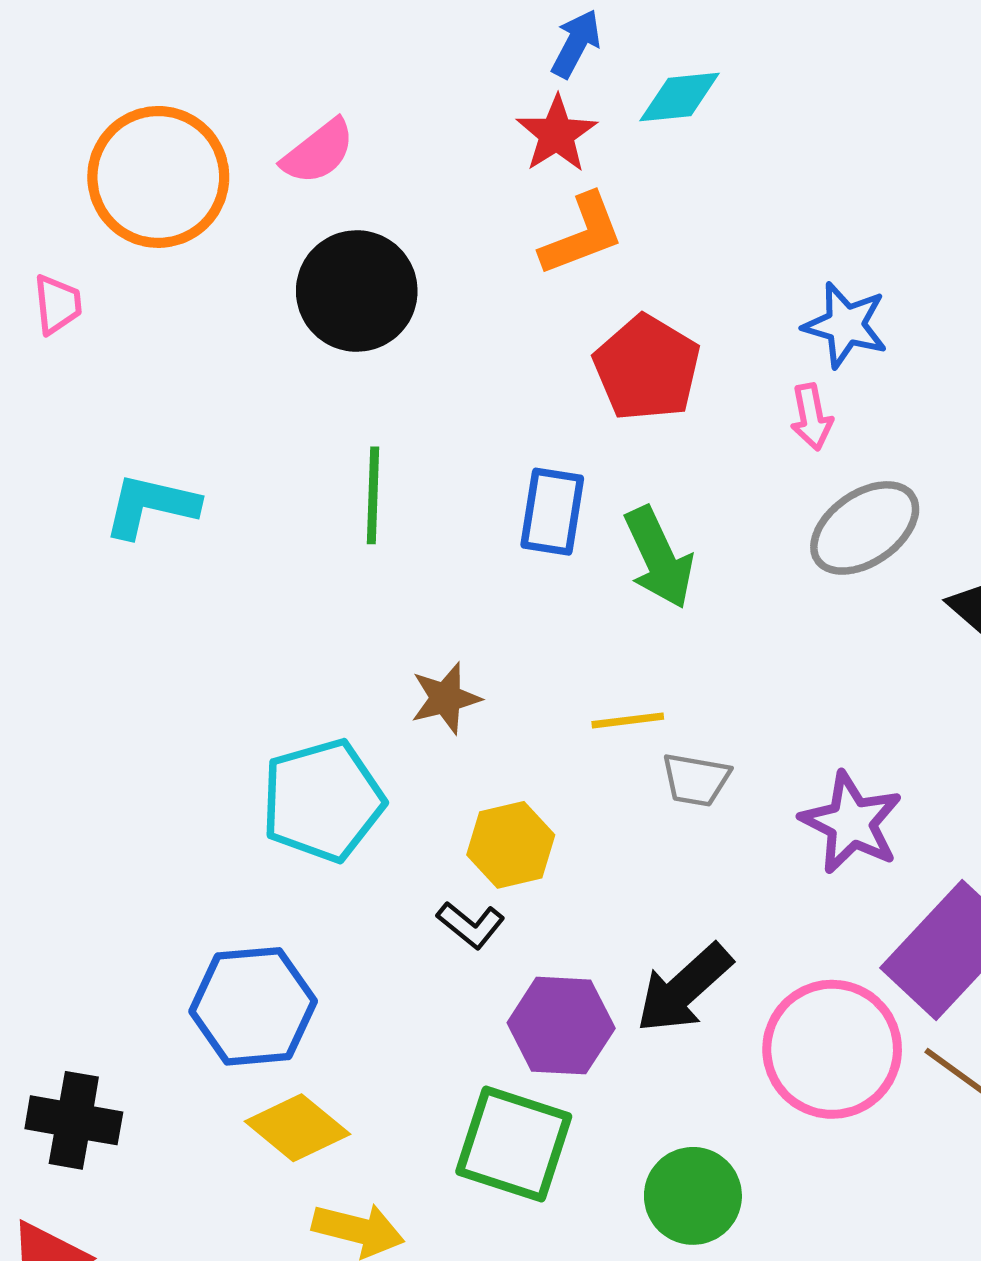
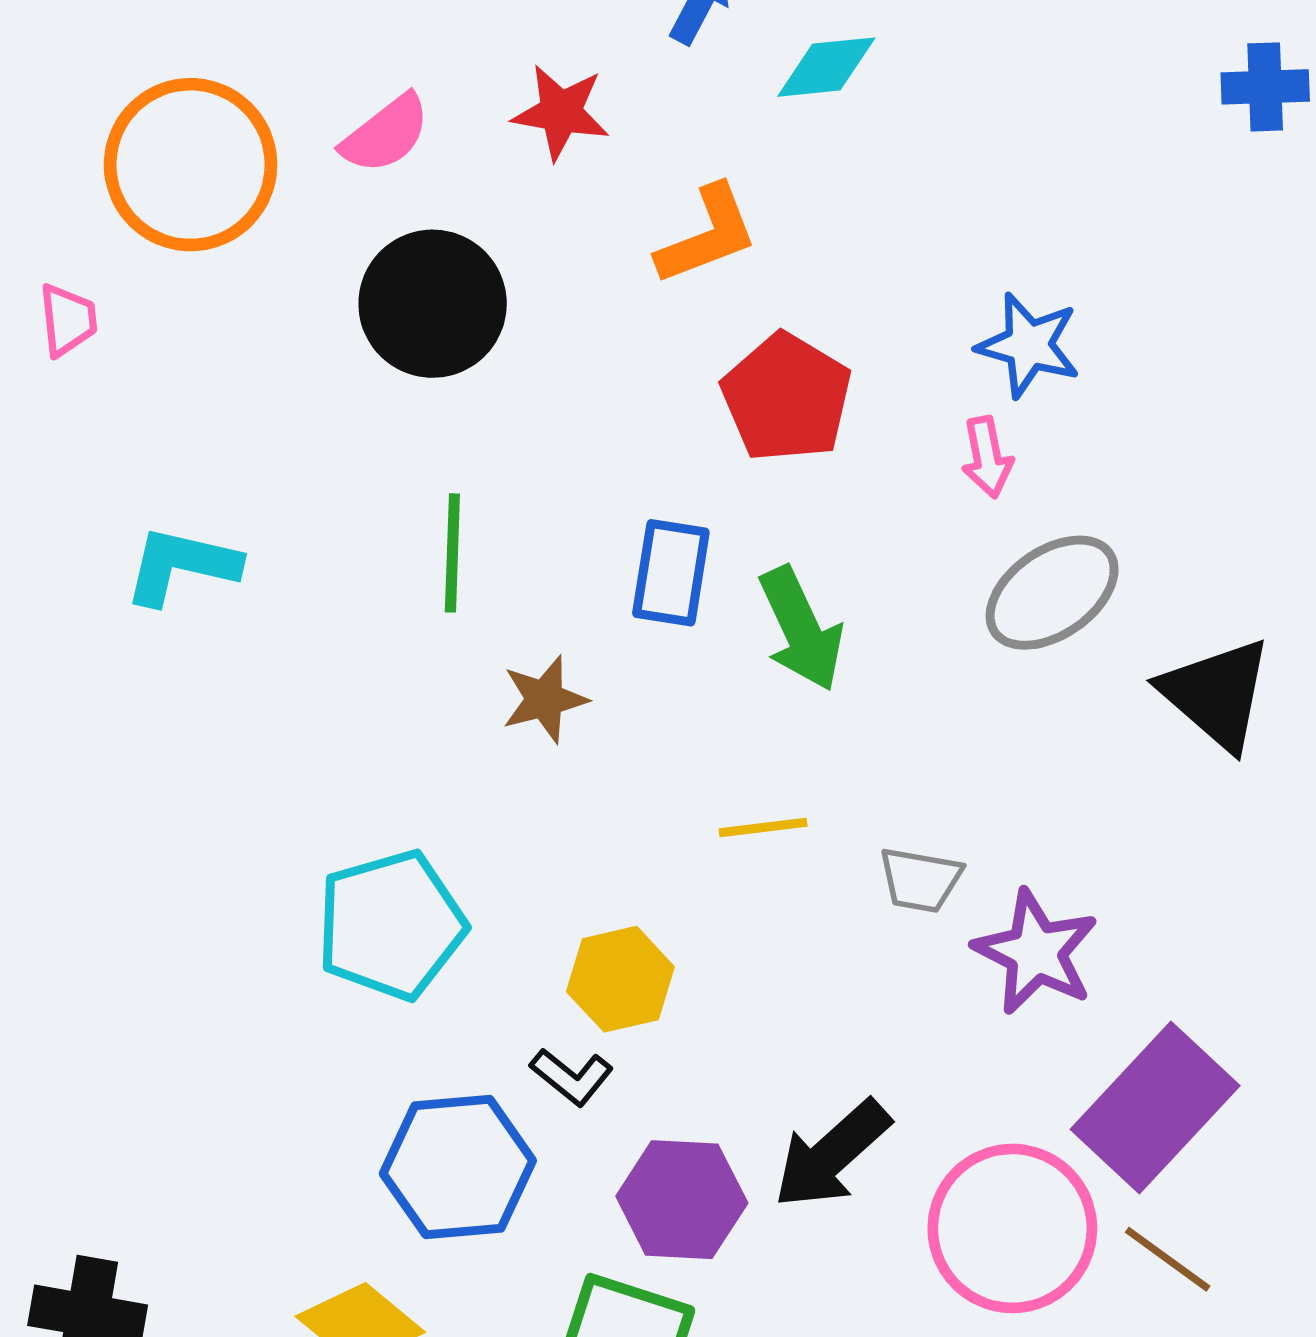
red star: (557, 134) -> (561, 112), moved, turned -30
brown star: (446, 698) -> (545, 699), moved
gray trapezoid: (696, 780) -> (920, 880), moved
blue hexagon: (253, 1006) -> (458, 1167), moved

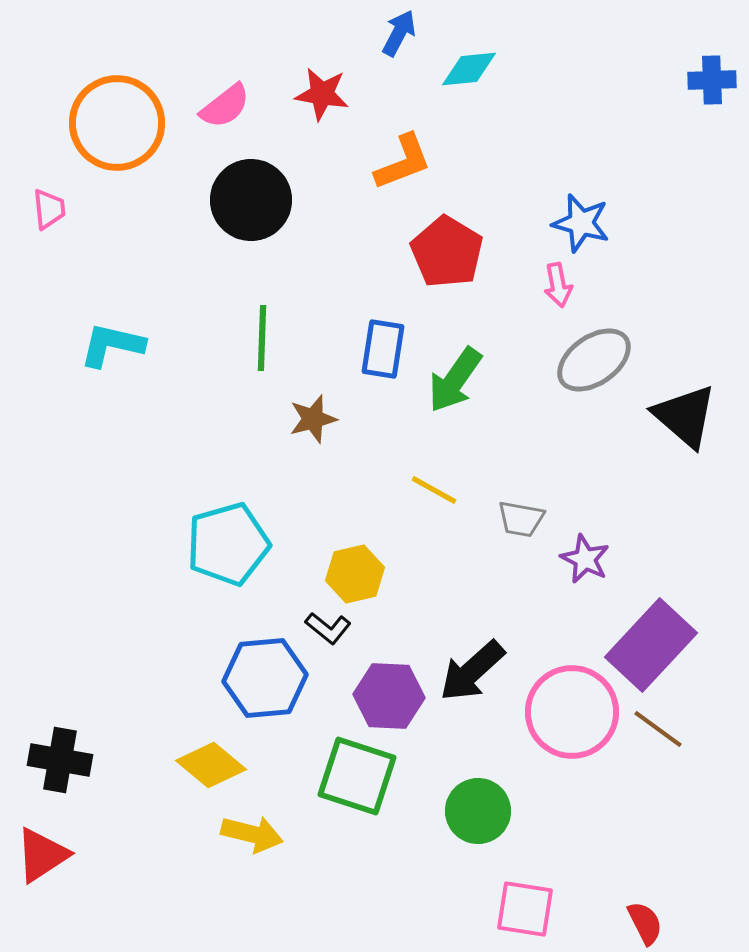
green arrow: (801, 629) -> (455, 380), turned 60
yellow line: (763, 827) -> (434, 490), turned 36
purple star: (1036, 952) -> (585, 559), size x0.7

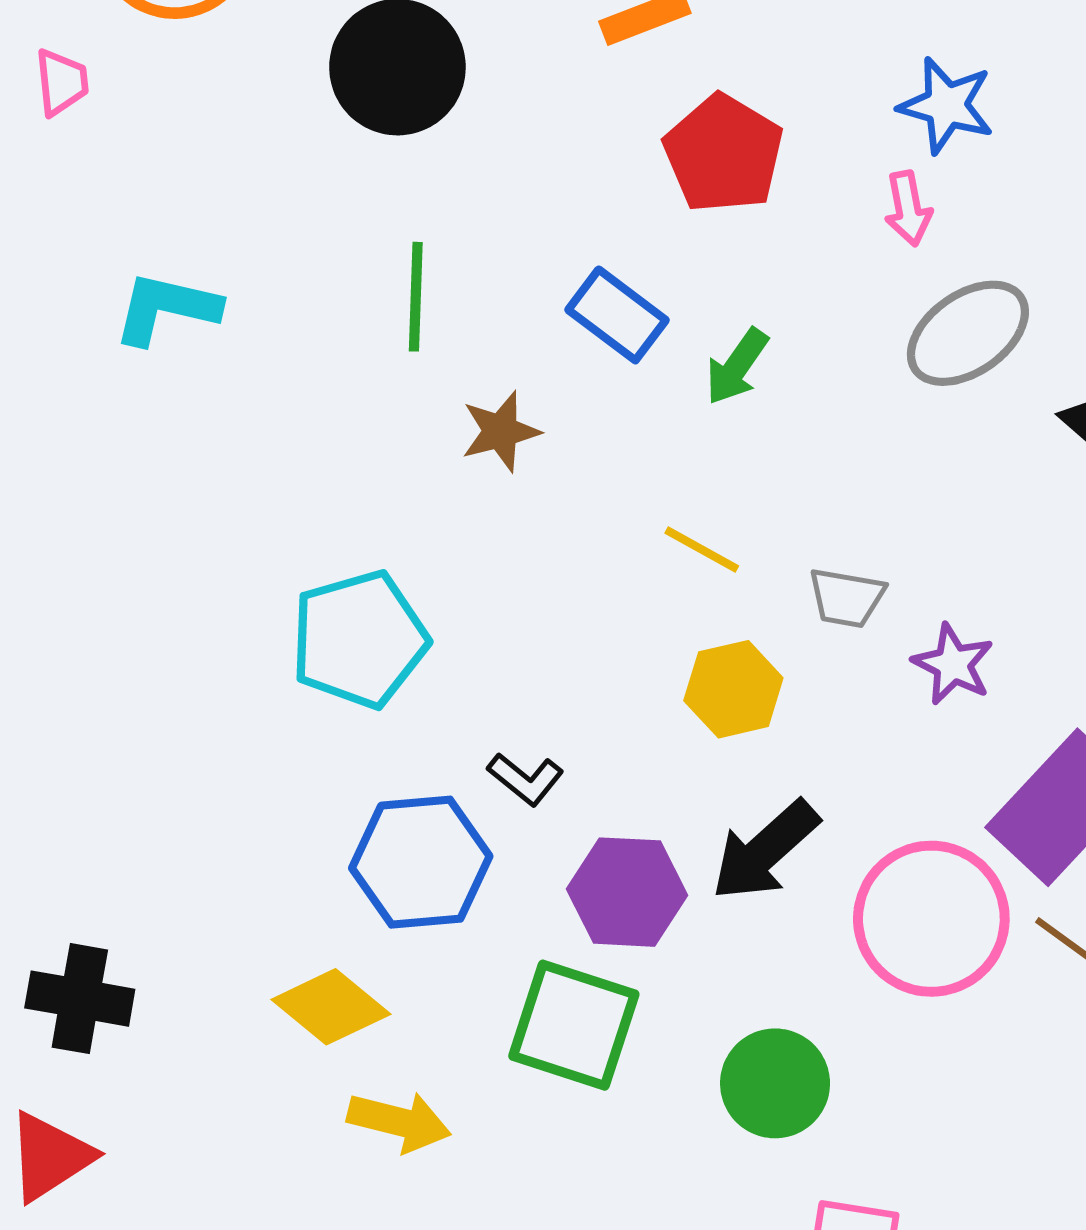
blue rectangle: (383, 349) -> (617, 315), turned -62
green arrow: (455, 380) -> (737, 367), size x0.7
yellow hexagon: (355, 574) -> (733, 689), moved

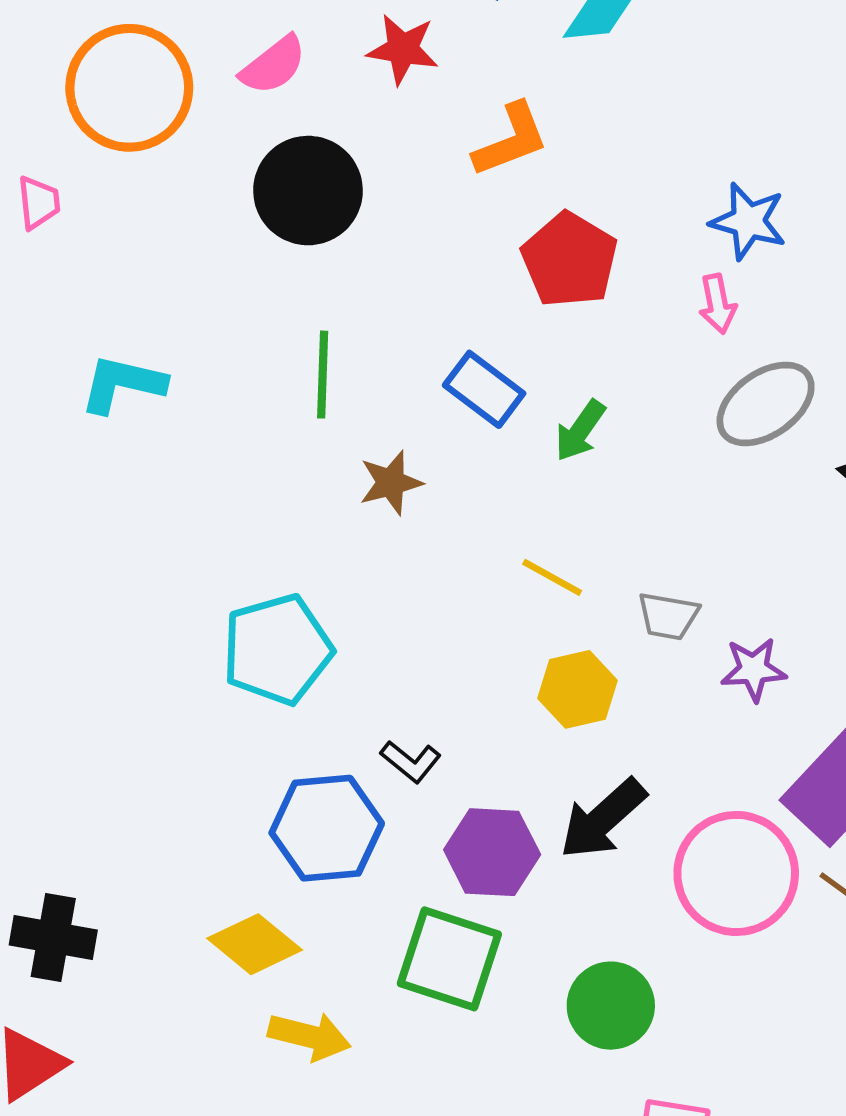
purple star: (953, 664) -> (754, 669), turned -30

